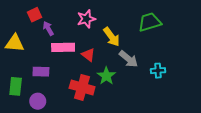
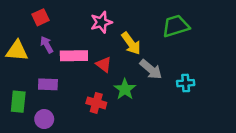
purple arrow: (48, 28) -> (47, 45), moved
red cross: (82, 87) -> (96, 103), size x0.7

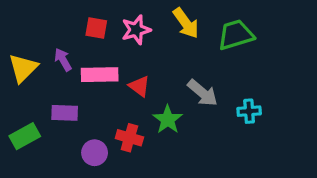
red square: (40, 17) -> (96, 28), moved, turned 35
yellow arrow: (131, 43) -> (186, 23), moved
yellow triangle: (17, 51) -> (23, 68), turned -50
green rectangle: (18, 102) -> (25, 136), turned 55
purple circle: (44, 119) -> (95, 153), moved

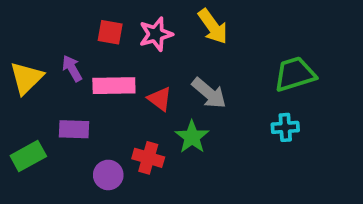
green trapezoid: (236, 35) -> (295, 74), moved
gray arrow: (203, 93) -> (209, 93), moved

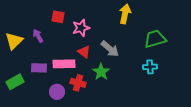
yellow arrow: (213, 27) -> (125, 14), moved, turned -132
pink star: (156, 34) -> (81, 28), moved
pink rectangle: (114, 86) -> (64, 64), moved

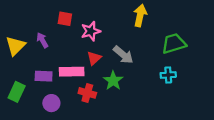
red triangle: (84, 52) -> (94, 58), turned 40
green rectangle: (15, 82) -> (17, 92), turned -36
purple circle: (57, 92) -> (51, 103), moved

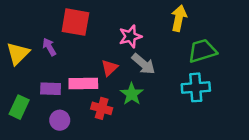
yellow arrow: (140, 15) -> (179, 18), moved
red square: (65, 19) -> (75, 22), size x1.6
pink star: (91, 31) -> (130, 36), moved
cyan cross: (168, 75) -> (196, 87), size x1.5

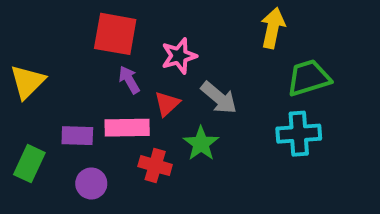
pink star: (130, 36) -> (179, 56), moved
purple arrow: (49, 47) -> (129, 80), moved

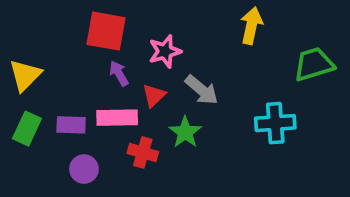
green trapezoid: (309, 78) -> (314, 64), moved
green rectangle: (29, 164) -> (27, 129), moved

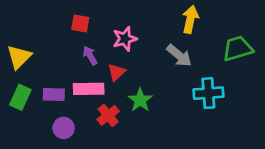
red square: (106, 31) -> (80, 23), size x0.6
gray arrow: (202, 90) -> (179, 55), moved
red cross: (143, 152) -> (108, 115), turned 35

